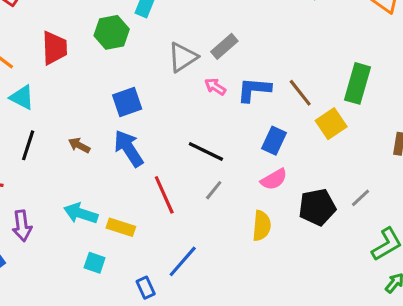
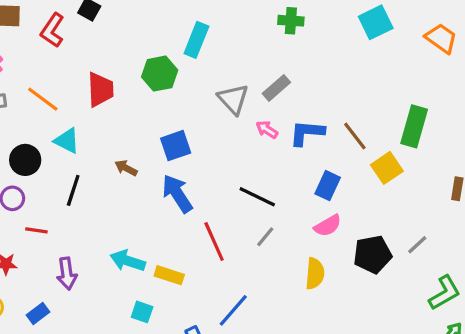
gray triangle: (183, 57) -> (233, 99), turned -40
brown arrow: (79, 145) -> (126, 168), moved

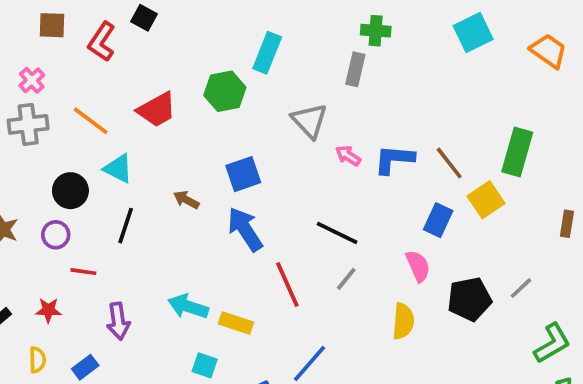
gray rectangle: (276, 88) -> (355, 69), moved, turned -36
red trapezoid: (100, 90) -> (157, 110), turned 63
blue rectangle: (328, 186) -> (438, 220), moved
pink semicircle: (328, 226) -> (418, 266), turned -84

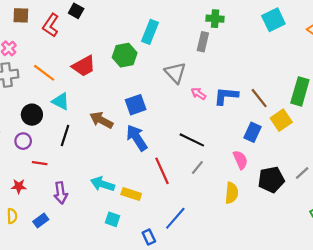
brown arrow: (186, 200) -> (101, 120), size x1.5

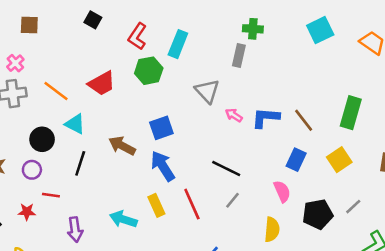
red L-shape: (51, 25) -> (137, 36), moved
yellow square: (281, 120) -> (339, 160), moved
red star: (19, 186) -> (27, 212), moved
yellow rectangle: (131, 194) -> (156, 205), moved, turned 48

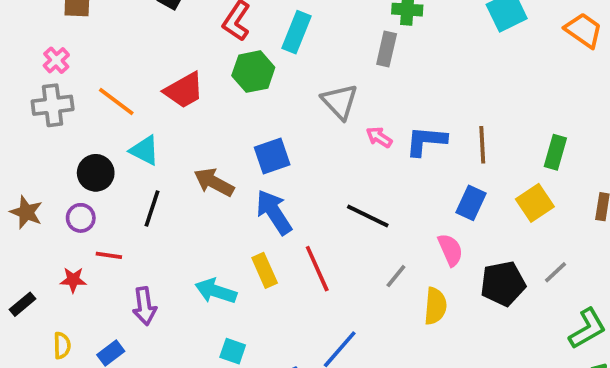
green rectangle: (351, 113) -> (555, 152), moved, size x0.7
brown line: (304, 120) -> (482, 145), turned 35
gray line: (233, 200) -> (396, 276), moved

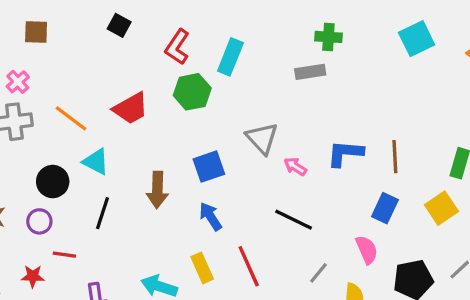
gray rectangle: (387, 49) -> (310, 72), turned 68
gray triangle: (340, 102) -> (262, 138), moved
pink arrow: (379, 137) -> (295, 167), moved
brown arrow: (214, 182) -> (157, 190), turned -116
blue arrow: (274, 212) -> (211, 216), size x0.7

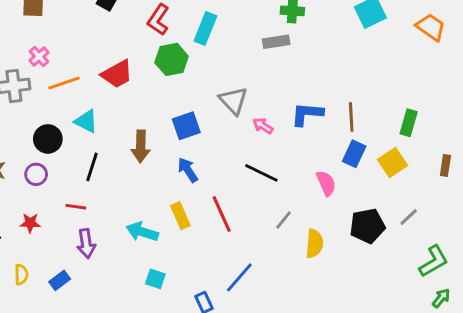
pink cross: (18, 82) -> (39, 57), moved
orange line: (71, 118) -> (64, 83), turned -56
blue rectangle: (385, 208) -> (354, 154), moved
pink semicircle: (367, 250) -> (326, 183), moved
red line: (64, 255) -> (76, 207), moved

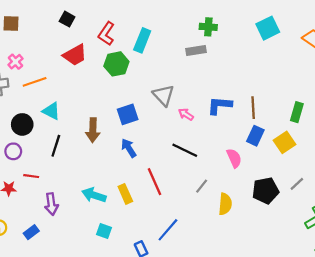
red trapezoid: (117, 74) -> (75, 55), moved
red line: (76, 207) -> (31, 176), moved
yellow rectangle: (180, 216) -> (125, 194), moved

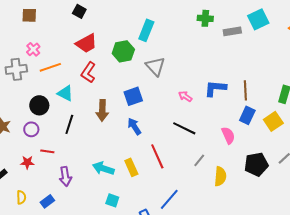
red L-shape: (106, 34) -> (88, 72), moved
gray rectangle: (196, 50) -> (232, 31), moved
gray triangle: (163, 95) -> (155, 66), moved

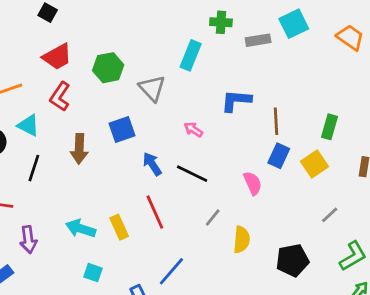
cyan rectangle: (146, 30) -> (191, 55), moved
blue L-shape: (215, 88) -> (236, 101), moved
blue arrow: (134, 126) -> (152, 164), moved
black pentagon: (256, 164) -> (292, 260), moved

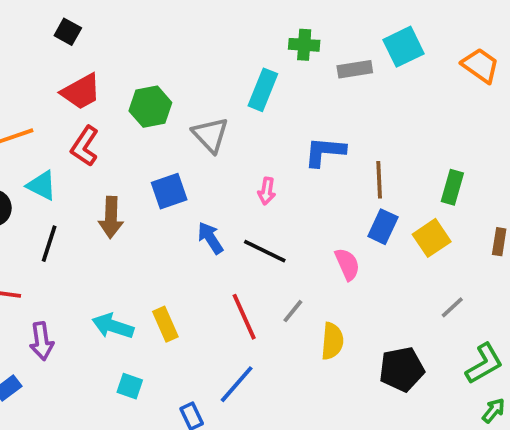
pink arrow: (193, 130) -> (267, 191), turned -114
red line: (155, 212) -> (244, 317), moved

